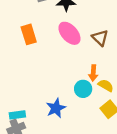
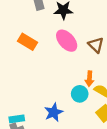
orange rectangle: (29, 34) -> (28, 42), turned -42

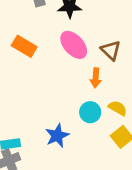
orange arrow: (89, 79) -> (96, 78), moved

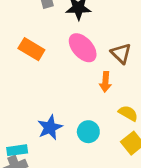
cyan circle: (90, 112) -> (88, 132), moved
blue star: (57, 136) -> (50, 127), moved

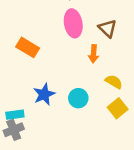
pink ellipse: (83, 48) -> (73, 23), turned 32
orange rectangle: (31, 49) -> (28, 47), moved

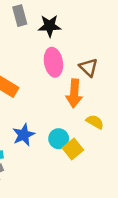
orange arrow: (94, 54) -> (74, 93), size x1.5
yellow square: (118, 108) -> (73, 149), moved

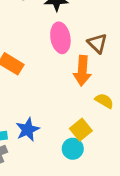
blue star: (24, 135) -> (28, 130), moved
cyan circle: (59, 139) -> (73, 149), moved

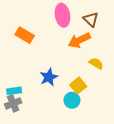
orange arrow: (82, 71) -> (79, 40), turned 60
blue star: (28, 130) -> (49, 77), moved

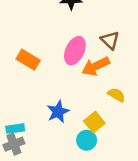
pink ellipse: (62, 15) -> (75, 51), moved, turned 35

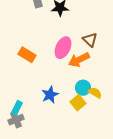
yellow semicircle: (116, 95) -> (95, 93), moved
cyan rectangle: (15, 129) -> (17, 108), turned -56
cyan circle: (87, 140) -> (83, 88), moved

